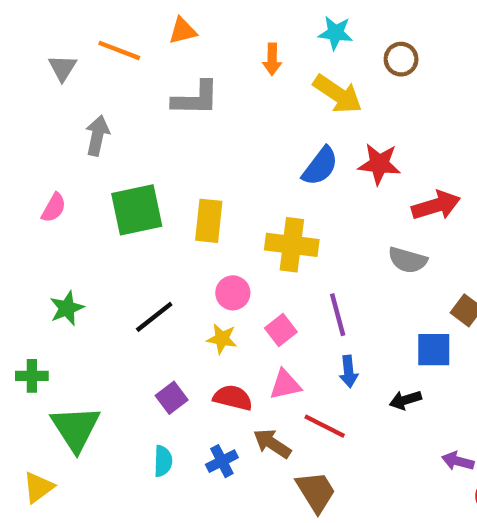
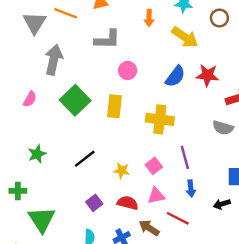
gray triangle: (62, 68) -> (35, 23), size x1.5
gray arrow: (97, 136) -> (54, 60), size x1.4
green square: (137, 210) -> (75, 100), turned -32
pink circle: (233, 293) -> (128, 70), moved

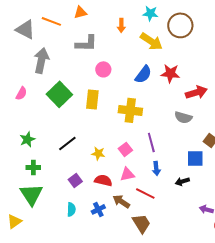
brown circle: (219, 18) -> (180, 25), size x1.6
gray triangle: (35, 23) -> (25, 29), turned -35
green cross: (18, 191) -> (33, 167), moved

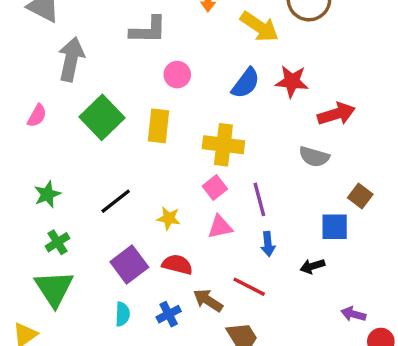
pink square: (125, 149) -> (215, 187), moved
green cross: (33, 167) -> (57, 242), turned -32
pink triangle: (127, 174) -> (220, 227), moved
purple square: (75, 180) -> (129, 264), size x1.5

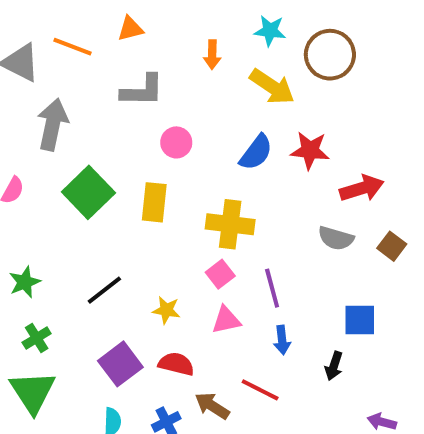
brown square: (360, 196) -> (392, 246), moved
black arrow: (312, 266) -> (334, 366), turned -55

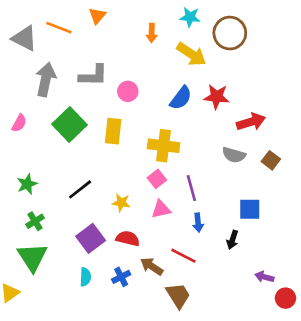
orange triangle: (130, 29) -> (97, 16), turned -36
gray L-shape: (142, 91) -> (93, 75), moved

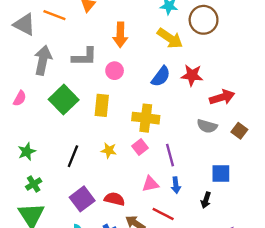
orange arrow: (152, 33) -> (120, 35), moved, size x1.5
black line: (80, 189) -> (73, 156), turned -30
yellow star: (121, 203) -> (109, 150), moved
pink triangle: (161, 209) -> (150, 184), moved

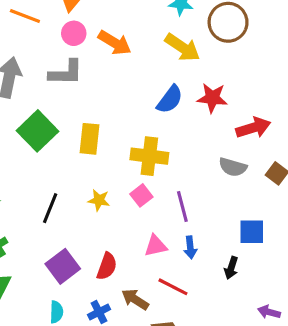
orange arrow: (120, 35) -> (115, 43), turned -60
pink circle: (115, 71) -> (74, 33), moved
red semicircle: (115, 199) -> (107, 266), turned 96

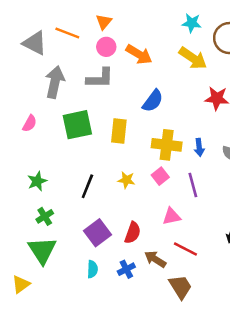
blue semicircle: (170, 99) -> (153, 101), moved
green square: (38, 131) -> (77, 125), turned 32
blue arrow: (190, 247) -> (199, 147), moved

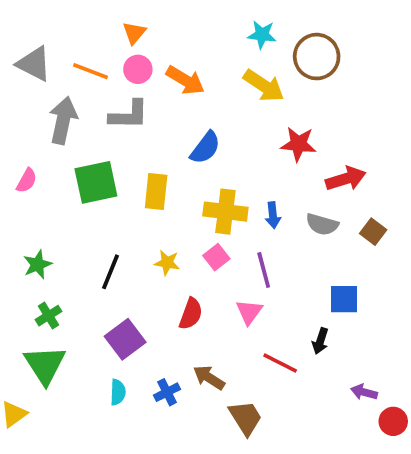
orange line: (67, 33) -> (90, 71), moved
pink triangle: (172, 216) -> (249, 312), moved, turned -42
red semicircle: (133, 233) -> (191, 314), moved
red line: (185, 249) -> (280, 363), moved

